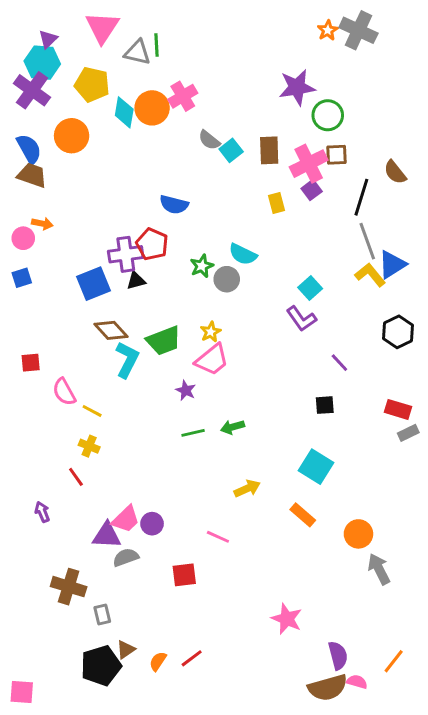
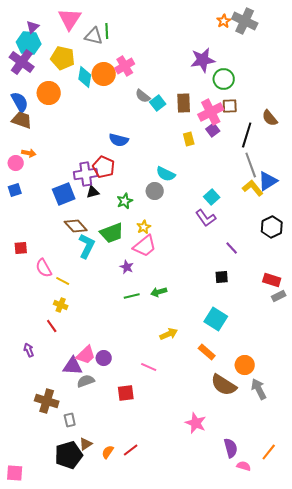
green star: (202, 266) -> (125, 201), moved
brown semicircle: (328, 688) -> (224, 385), moved, turned 48

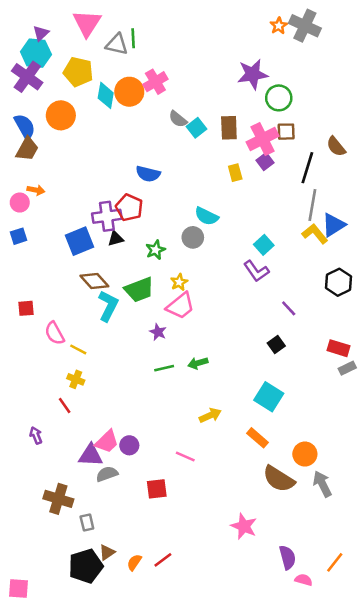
brown trapezoid: (22, 120) -> (27, 149), turned 100
gray line: (251, 165) -> (312, 205), turned 30
black square: (222, 277) -> (276, 344), turned -32

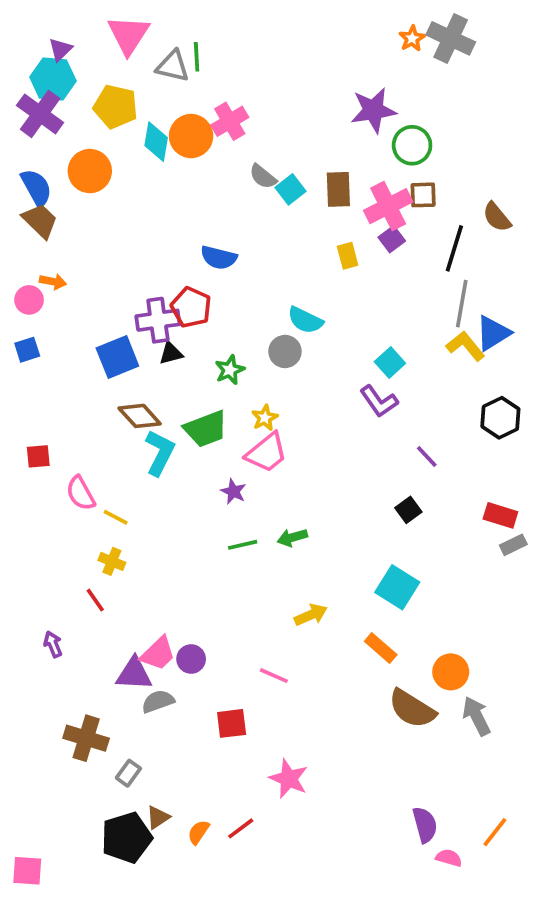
brown trapezoid: (27, 149) -> (40, 221), turned -75
gray rectangle: (87, 523) -> (128, 773), turned 49
pink star: (244, 526) -> (289, 779), moved

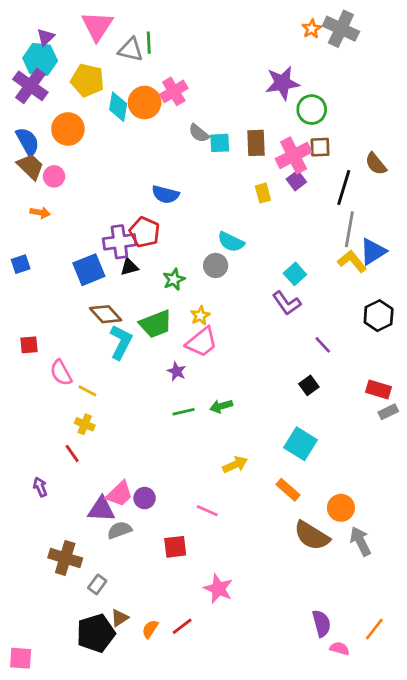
cyan square: (291, 189) -> (220, 143), turned 35
pink circle: (29, 300) -> (54, 176), moved

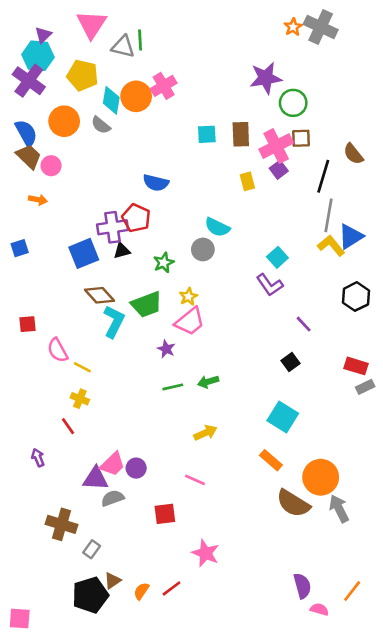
gray semicircle: (199, 133) -> (101, 125), moved
yellow arrow: (235, 465) -> (205, 433), moved
orange circle: (341, 508) -> (321, 477), size x1.4

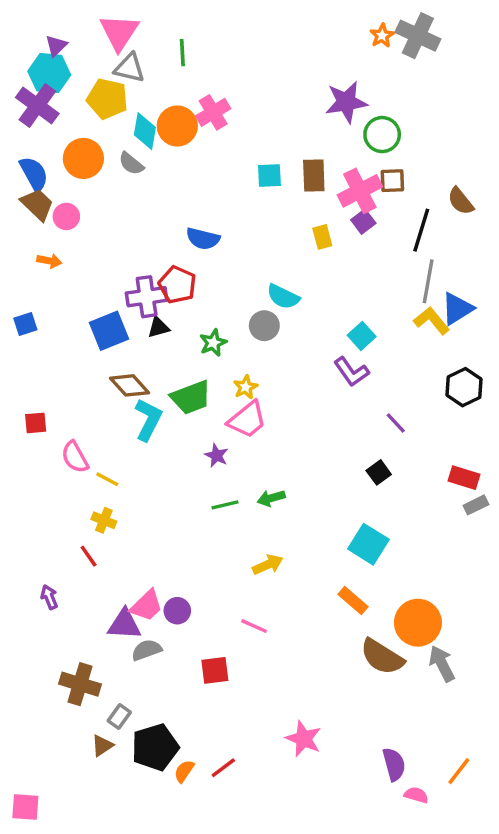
gray triangle: (123, 47) -> (129, 68), moved
pink star: (205, 553) -> (304, 739), moved
brown triangle: (113, 581) -> (102, 746), moved
black pentagon: (90, 595) -> (155, 747), moved

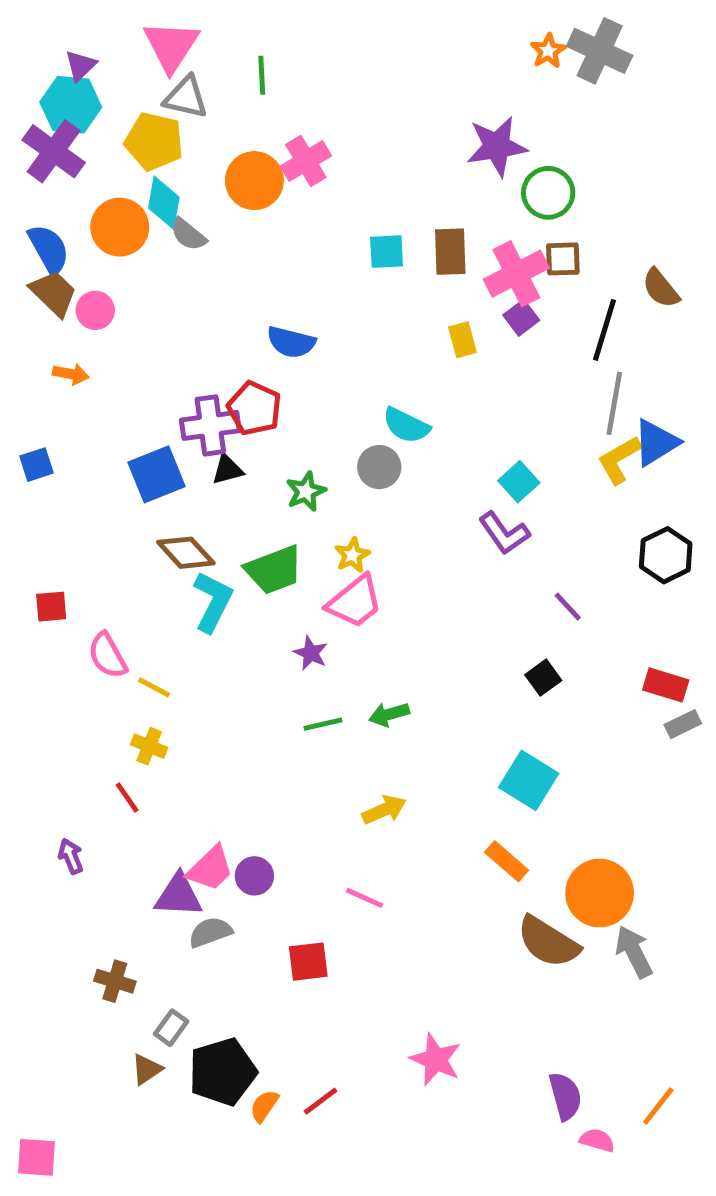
cyan diamond: (145, 131) -> (164, 203), moved
yellow L-shape: (432, 321) -> (619, 460), turned -81
brown cross: (80, 684) -> (115, 981), size x0.7

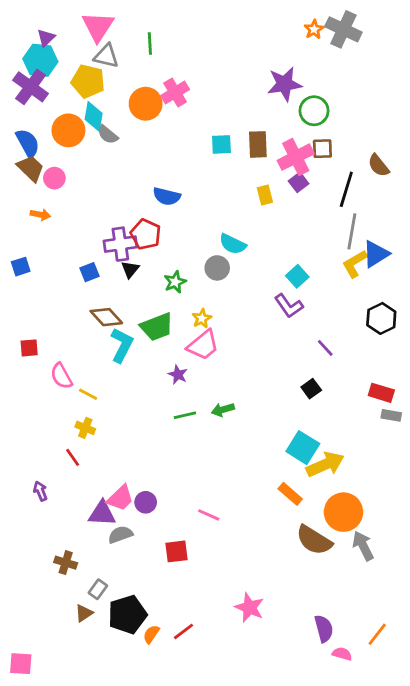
black triangle: (227, 469) -> (130, 269), turned -36
blue square: (156, 474) -> (89, 272), size x0.6
gray rectangle: (683, 724) -> (391, 415), turned 36
yellow arrow: (384, 810) -> (325, 464), moved, size x1.5

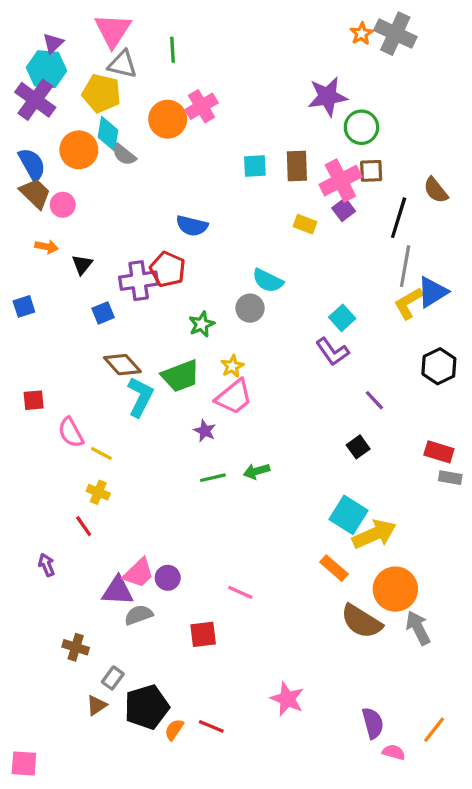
yellow rectangle: (265, 195) -> (305, 224), turned -54
black triangle: (130, 269) -> (82, 265), moved
red line: (184, 631) -> (211, 726), turned 60

